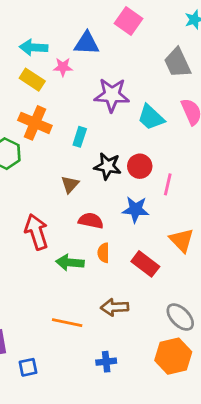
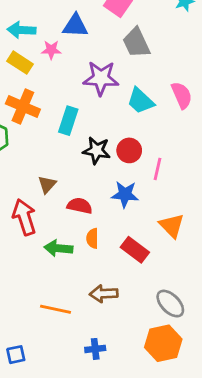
gray trapezoid: (177, 63) -> (136, 43), moved
cyan rectangle: (80, 137) -> (68, 121), size x1.4
brown triangle: (70, 184) -> (47, 184), moved

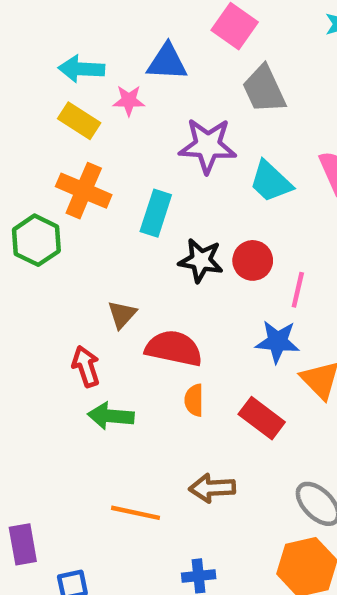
blue star: (125, 194) -> (277, 342), moved
red semicircle: (80, 206) -> (174, 348), size x1.4
red arrow: (24, 217) -> (86, 366), size x0.7
green arrow: (58, 248) -> (111, 416), moved

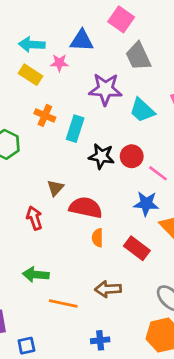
orange cross: (84, 191) -> (45, 115), moved, size x0.7
pink line: (298, 290) -> (158, 173), turned -66
green arrow: (111, 416) -> (36, 275), moved

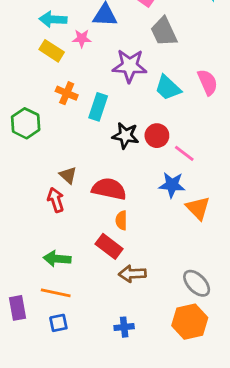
brown triangle: (55, 188) -> (68, 175), moved, turned -30
red rectangle: (137, 248) -> (109, 246), moved
orange line: (63, 304) -> (56, 293), moved
blue square: (26, 346) -> (58, 323), moved

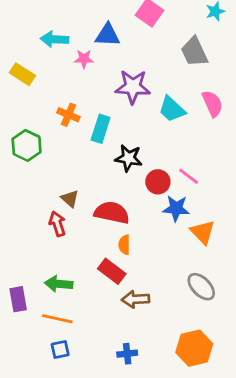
gray trapezoid: (164, 32) -> (194, 52), moved
yellow rectangle: (52, 51) -> (22, 74), moved
red circle: (157, 136) -> (158, 182), moved
gray ellipse: (197, 283) -> (201, 287), moved
purple rectangle: (17, 308) -> (18, 299), moved

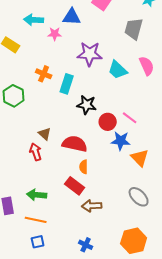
gray trapezoid: (194, 52) -> (134, 29), turned 40
blue cross: (127, 354) -> (86, 245), turned 32

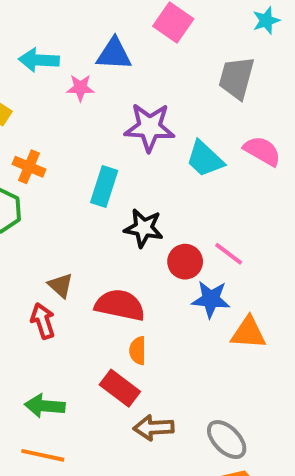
pink semicircle: (147, 66) -> (262, 151), turned -36
orange cross: (44, 74) -> (29, 167), moved
orange triangle: (140, 158) -> (248, 333), turned -42
gray ellipse: (139, 197) -> (227, 440), moved

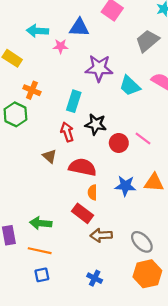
gray trapezoid: (237, 78) -> (147, 41), turned 35
blue star: (211, 299) -> (125, 186), moved
red arrow: (43, 321) -> (67, 132), moved

